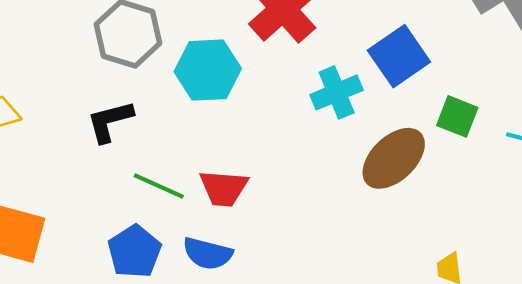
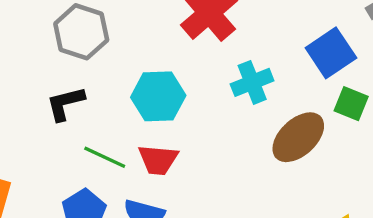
blue square: (399, 56) -> (331, 53), moved
cyan hexagon: (208, 70) -> (158, 96), moved

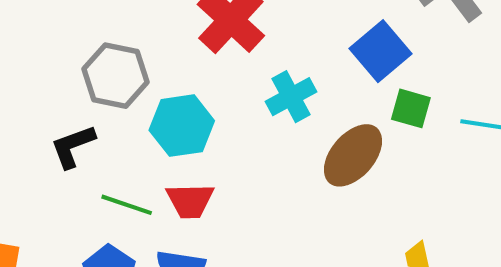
gray hexagon: (81, 32) -> (115, 76), moved

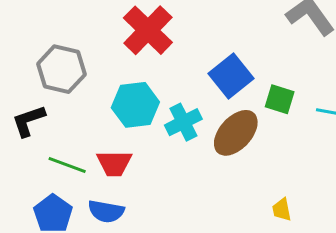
blue square: (380, 51) -> (231, 76), moved
cyan cross: (291, 97) -> (183, 122), moved
cyan hexagon: (182, 126) -> (135, 105), moved

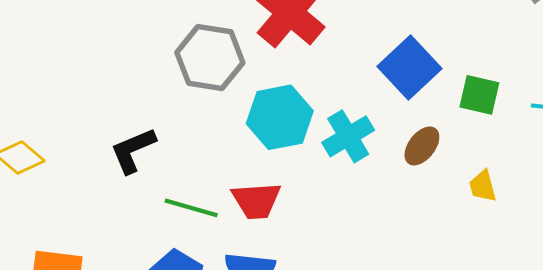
gray hexagon: (61, 69) -> (210, 58), moved
brown ellipse: (236, 133) -> (422, 146), size x0.6
yellow trapezoid: (282, 210) -> (483, 186), moved

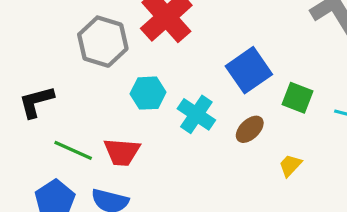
cyan hexagon: (280, 117) -> (148, 93), size x0.7
cyan cross: (348, 136) -> (196, 114), turned -33
yellow trapezoid: (483, 186) -> (290, 165), turned 50

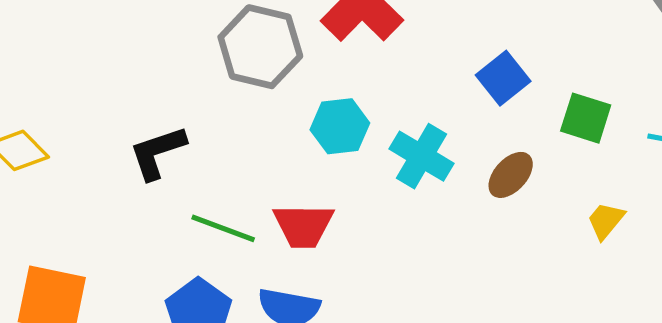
blue square: (249, 70) -> (503, 78), size x0.7
yellow trapezoid: (290, 165) -> (606, 221), moved

